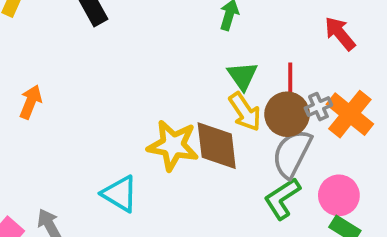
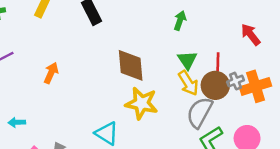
orange cross: (350, 114) -> (256, 86), turned 32
brown diamond: (217, 146) -> (131, 65), moved
gray semicircle: (292, 154) -> (200, 112), moved

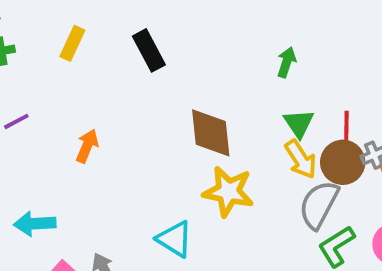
cyan arrow: (17, 122) -> (35, 224), size x1.5

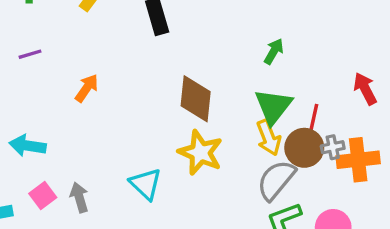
green triangle: (299, 123) -> (273, 106), size x1.4

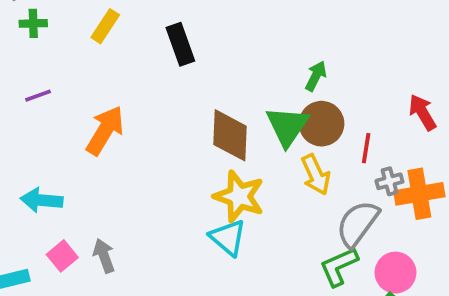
orange arrow: (87, 88) -> (105, 131), size x1.5
green triangle: (273, 106) -> (287, 126), moved
brown circle: (304, 148) -> (322, 124), moved
gray semicircle: (276, 180) -> (358, 224), moved
cyan triangle: (146, 184) -> (228, 238), moved

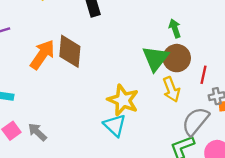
green arrow: (316, 76) -> (175, 28), turned -48
brown diamond: (230, 135) -> (70, 51), moved
gray arrow: (104, 256) -> (37, 132), turned -30

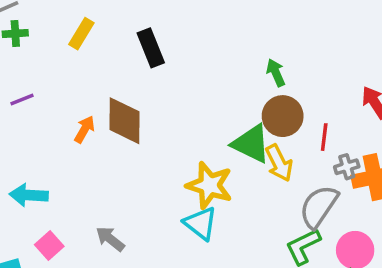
orange arrow: (42, 55) -> (85, 129), size x0.6
green triangle: (155, 58) -> (251, 144), moved, turned -36
gray arrow: (37, 132) -> (110, 239), moved

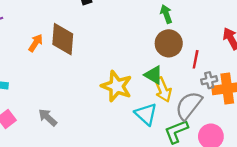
green triangle: (251, 144) -> (154, 75), moved, size x0.7
yellow arrow: (279, 163) -> (163, 90), moved
cyan triangle: (201, 224) -> (146, 114), moved

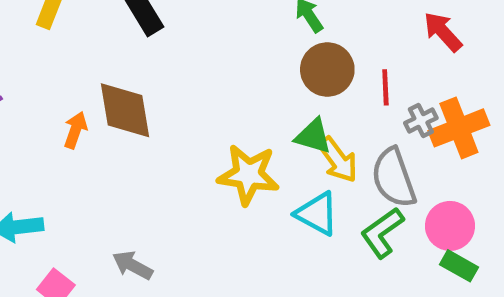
gray semicircle: (189, 106) -> (394, 178), turned -44

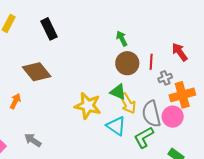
red line: (385, 87) -> (151, 62), moved
brown diamond: (125, 110) -> (37, 72), turned -36
gray cross: (421, 120) -> (165, 78), moved
orange arrow: (75, 130) -> (15, 101), moved
pink circle: (450, 226) -> (173, 117), moved

